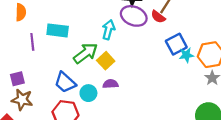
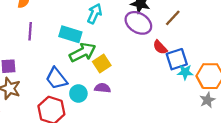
red semicircle: (158, 17) -> (160, 47), moved
cyan rectangle: (58, 30) -> (70, 34), moved
cyan arrow: (108, 30) -> (95, 14), moved

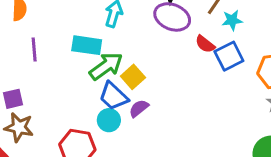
cyan star: (185, 72) -> (232, 20), moved
blue trapezoid: (56, 78) -> (113, 96), moved
purple semicircle: (103, 88) -> (139, 108), turned -35

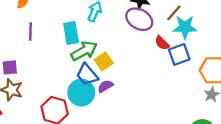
cyan star: (232, 20) -> (185, 27), size x1.5
cyan rectangle: (87, 45) -> (71, 33), turned 65
cyan circle: (109, 120) -> (81, 93), size x1.5

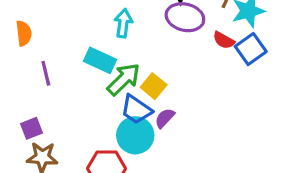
cyan rectangle: (71, 33) -> (100, 60), turned -40

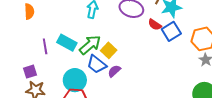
cyan rectangle: (100, 60) -> (67, 43), moved
purple line: (46, 73) -> (45, 46), moved
cyan circle: (135, 135) -> (75, 80), moved

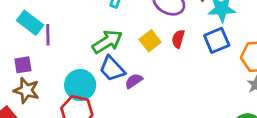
red semicircle: (155, 25) -> (178, 39), moved, turned 64
cyan rectangle: (67, 43) -> (30, 23), moved
yellow square: (109, 50) -> (150, 41), moved

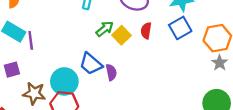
green arrow: (107, 42) -> (105, 29), moved, size x0.7
purple semicircle: (134, 81) -> (111, 72), turned 119
brown star: (26, 90) -> (34, 93), moved

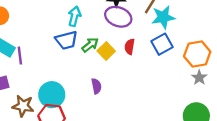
blue trapezoid: (91, 64) -> (66, 40), moved, turned -55

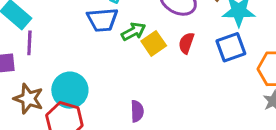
purple line: (20, 56) -> (29, 43), moved
purple semicircle: (96, 86) -> (137, 111), moved

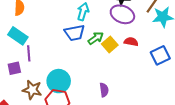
red semicircle: (186, 43) -> (131, 42), turned 88
blue square: (231, 47) -> (160, 55), moved

